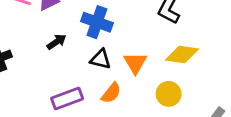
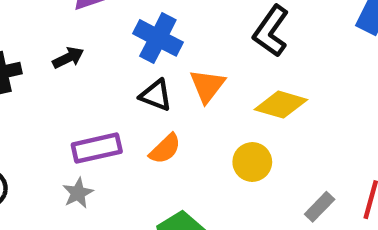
black arrow: (57, 42) -> (68, 58), moved
orange triangle: (135, 63) -> (207, 86), moved

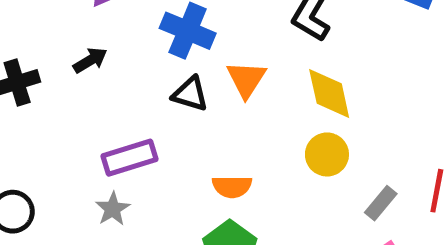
yellow diamond: (281, 105) -> (329, 94), turned 66
orange semicircle: (165, 149) -> (232, 187), moved, turned 48
yellow circle: (252, 162) -> (327, 154), moved

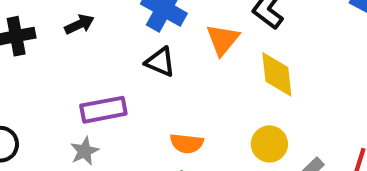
orange triangle: (246, 79) -> (223, 40), moved
yellow circle: (327, 154) -> (269, 144), moved

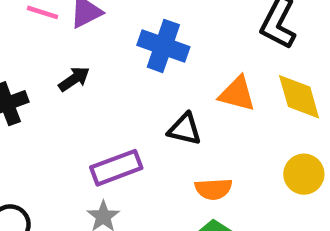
orange triangle: (223, 40) -> (237, 94), moved, turned -45
black triangle: (160, 62) -> (185, 129), moved

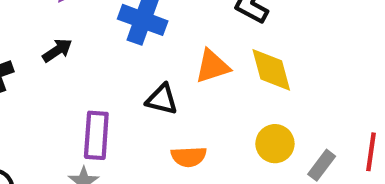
orange triangle: (237, 94) -> (212, 66), turned -33
purple rectangle: (116, 168) -> (96, 135), turned -66

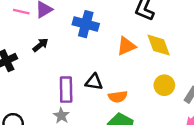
black triangle: (162, 99) -> (94, 82), moved

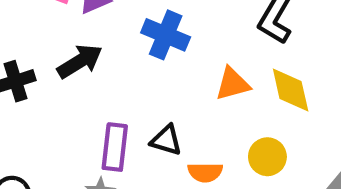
black arrow: (40, 45) -> (80, 61), size x1.5
yellow circle: (164, 85) -> (267, 157), moved

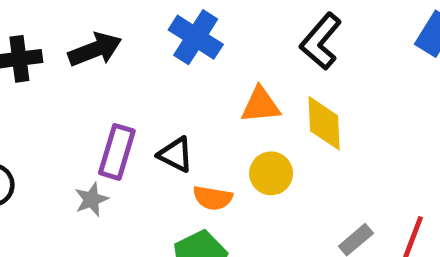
yellow circle: (267, 157) -> (271, 173), moved

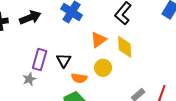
orange triangle: (261, 105) -> (98, 40), turned -30
black triangle: (176, 155) -> (64, 60), turned 35

